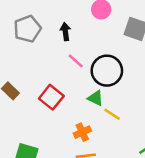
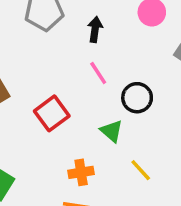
black circle: (107, 71) -> (137, 98), size x0.7
yellow line: (112, 114) -> (141, 170), moved

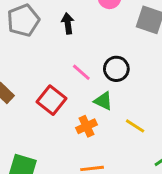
pink line: (98, 73) -> (81, 72), moved
orange cross: (81, 172) -> (87, 126), moved

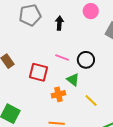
pink line: (81, 72) -> (62, 57), turned -32
red square: (52, 100) -> (39, 72), turned -36

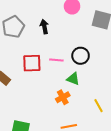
red square: (39, 72) -> (32, 63), moved
yellow line: (91, 101) -> (99, 106), moved, turned 32

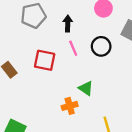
black circle: (81, 56) -> (101, 46), moved
pink line: (56, 60) -> (73, 48), moved, turned 48

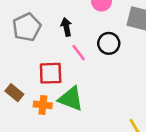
green triangle: (86, 88) -> (71, 99), moved, size x1.5
orange cross: (70, 106) -> (43, 105), moved, turned 35

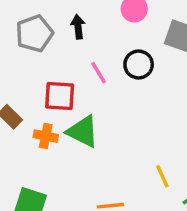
black arrow: (66, 27) -> (78, 27), moved

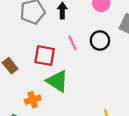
orange cross: (46, 136) -> (33, 100), moved, turned -35

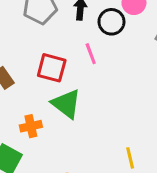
black circle: (100, 40) -> (112, 22), moved

